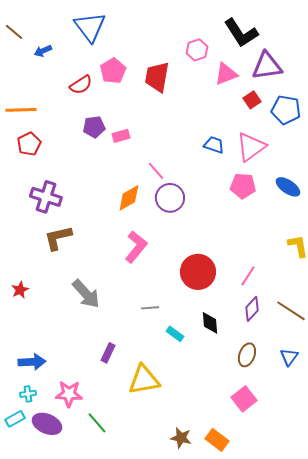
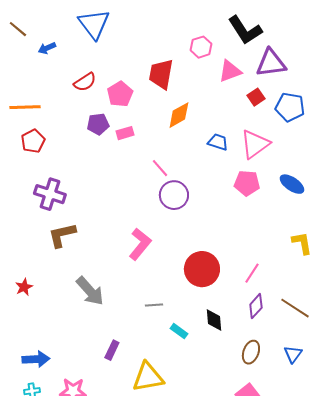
pink pentagon: (113, 71) -> (120, 94), moved
orange diamond: (129, 198) -> (179, 115), moved

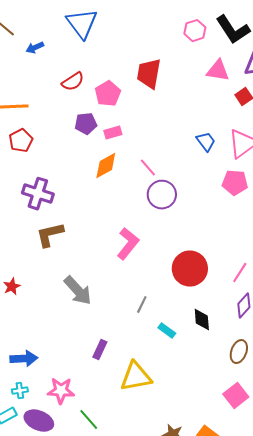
pink hexagon: (201, 47) -> (195, 31), moved
pink triangle: (230, 71) -> (218, 71), turned 30
orange diamond: (179, 115) -> (106, 166), moved
blue trapezoid: (218, 142) -> (206, 142), turned 35
gray line: (154, 305) -> (142, 305), turned -60

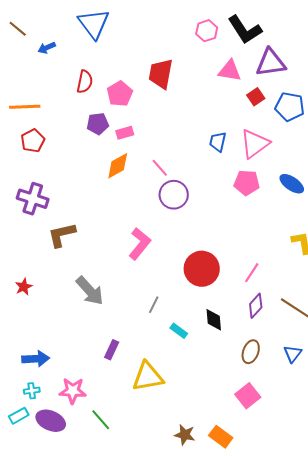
red semicircle: (73, 82) -> (85, 82), turned -45
blue trapezoid: (206, 142) -> (218, 142), turned -130
purple cross: (38, 194) -> (33, 199), moved

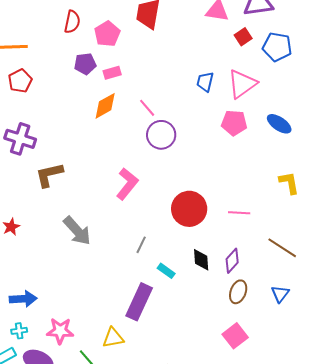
pink line: (252, 273) -> (239, 213), turned 60
purple diamond: (256, 306) -> (232, 261), moved
purple rectangle: (112, 350) -> (139, 302), moved, size x1.8
yellow triangle: (148, 377) -> (113, 338), moved, size x0.7

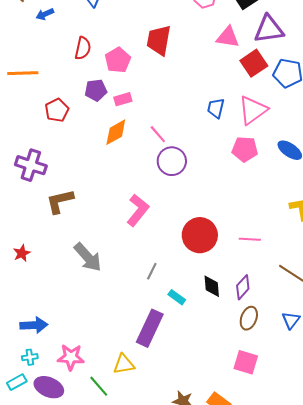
red square: (243, 37) -> (254, 63), size x1.5
red pentagon: (20, 81) -> (57, 110), moved
pink square: (235, 336) -> (246, 362), turned -35

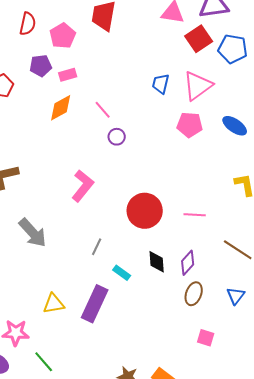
purple circle: (172, 161) -> (117, 137), size x0.6
pink square: (246, 362) -> (206, 338), moved, size x0.7
yellow triangle: (124, 364) -> (54, 304), moved

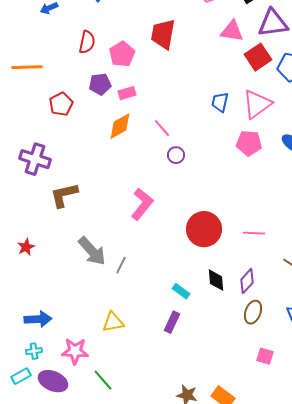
gray line: (97, 247) -> (121, 265), moved
purple rectangle: (95, 304) -> (172, 322), moved, size x0.6

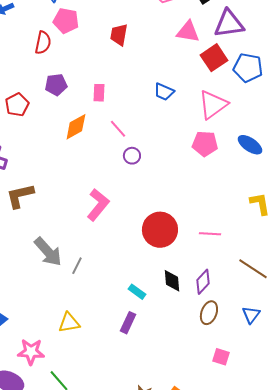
red trapezoid: (163, 34) -> (119, 35), size x0.7
pink pentagon: (122, 54) -> (66, 21), moved, turned -30
pink rectangle: (127, 93) -> (99, 93), moved, turned -72
blue trapezoid: (220, 102) -> (164, 92), moved, turned -80

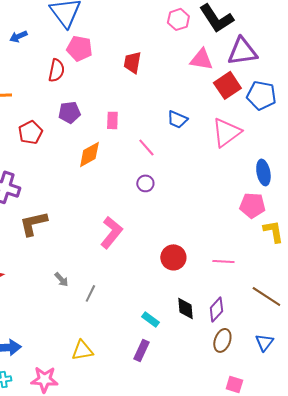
pink line: (118, 129) -> (146, 147), moved
pink pentagon: (205, 144) -> (252, 205), moved
blue ellipse: (250, 145) -> (263, 172), turned 45
red circle: (160, 230) -> (173, 257), size x0.7
gray arrow: (48, 252) -> (61, 279), size x0.5

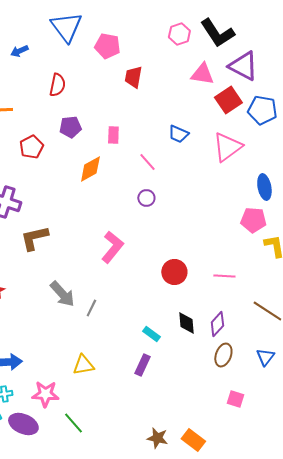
pink pentagon: (79, 48) -> (107, 46), moved
purple triangle: (242, 51) -> (243, 66), turned 36
gray arrow: (61, 279) -> (62, 294), size x1.8

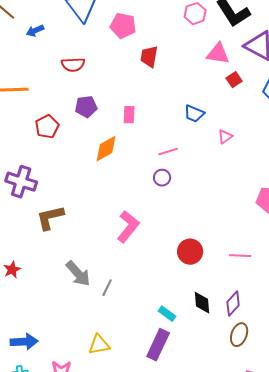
red semicircle: (57, 85) -> (73, 65), turned 75
red square: (228, 100) -> (234, 80), moved, size x0.6
pink triangle: (227, 147) -> (225, 137), moved, size x0.5
pink line: (147, 162) -> (168, 152), moved, turned -66
purple rectangle: (142, 365) -> (158, 345), size x1.4

